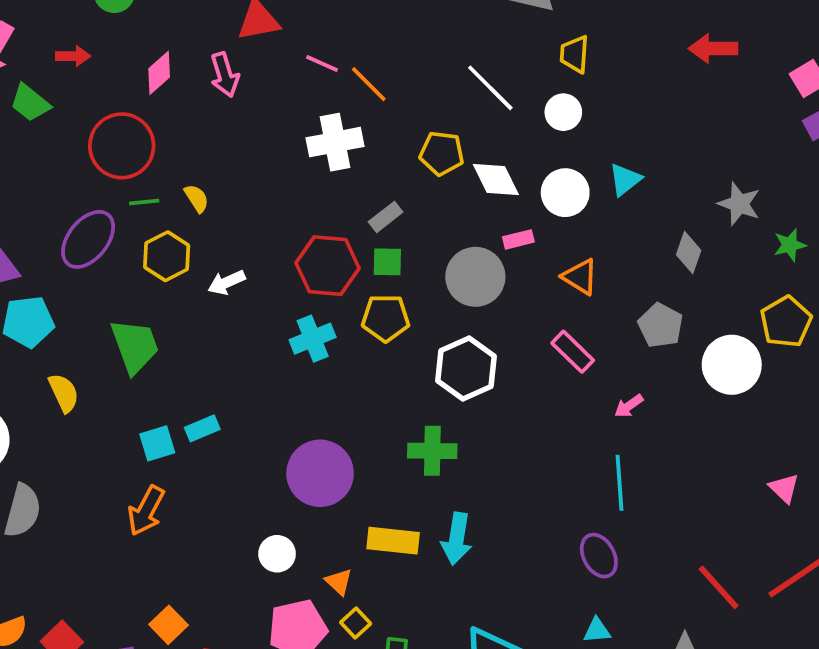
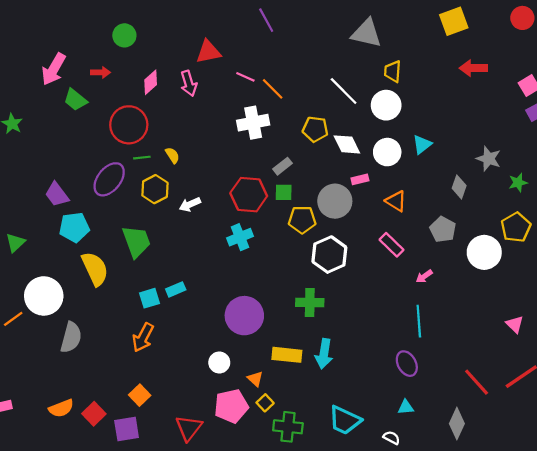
white circle: (563, 112) -> (386, 105), size x1.4
yellow pentagon: (386, 318) -> (302, 220), moved
yellow semicircle: (64, 393) -> (95, 269), size x1.5
orange square: (169, 625) -> (140, 395), moved

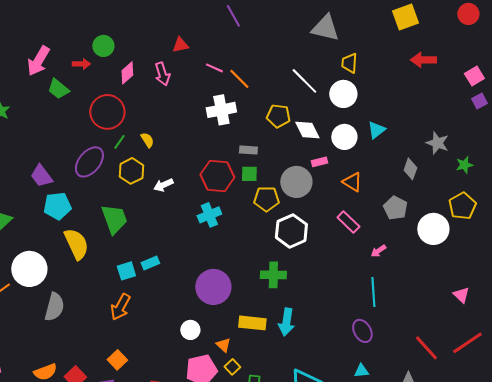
green circle: (124, 35) -> (103, 46), moved
red triangle: (208, 52) -> (180, 45), size x0.7
green line: (142, 158) -> (119, 142), turned -49
gray rectangle: (283, 166) -> (248, 150), turned 42

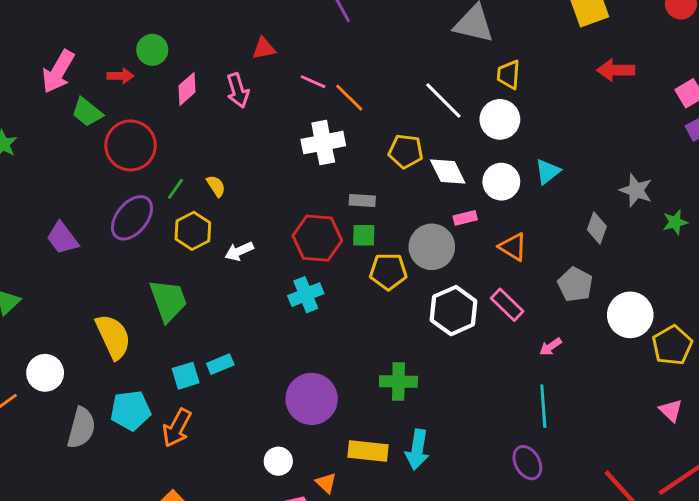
red circle: (107, 112) -> (131, 145), moved
cyan pentagon: (57, 206) -> (131, 410), moved
yellow pentagon: (462, 206) -> (672, 345), moved
white hexagon: (291, 231) -> (454, 311), moved
white circle: (29, 269) -> (45, 373), size x0.7

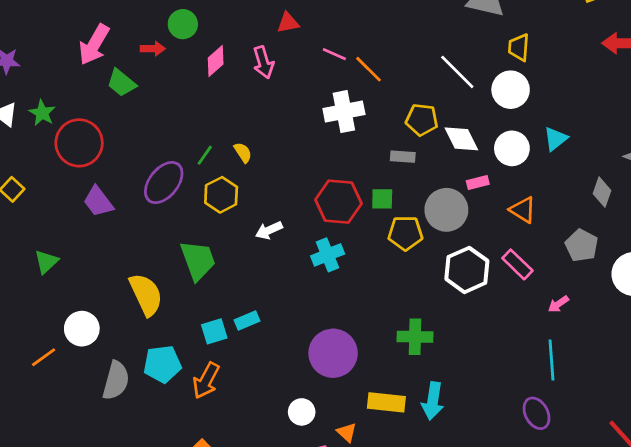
red circle: (131, 145) -> (79, 143), moved
gray rectangle: (362, 200) -> (403, 157), moved
white arrow: (239, 251) -> (269, 230), moved

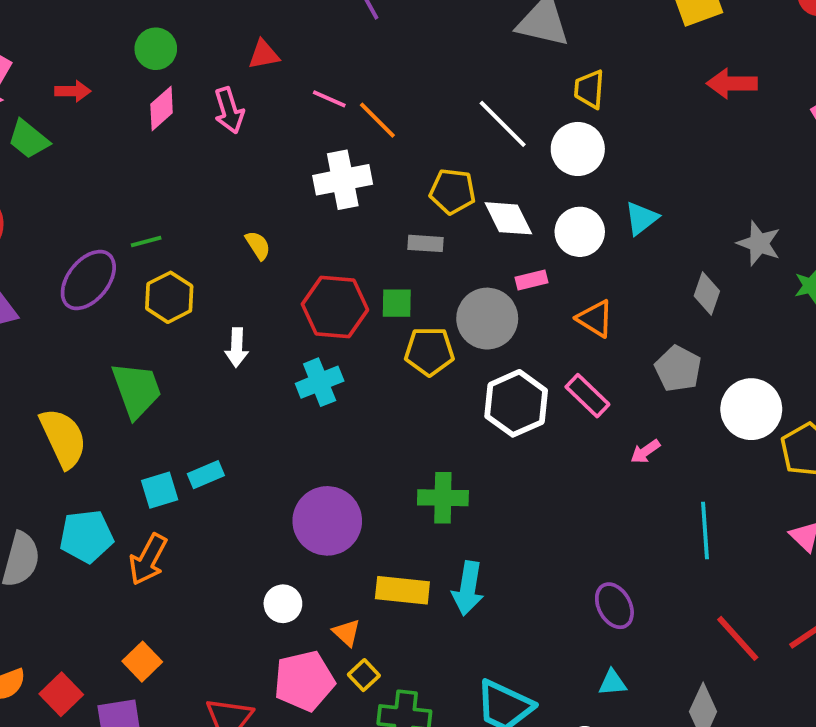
green circle: (183, 24) -> (156, 49), moved
yellow semicircle: (243, 152) -> (258, 245), moved
green line: (205, 155) -> (146, 241), turned 40
white arrow: (269, 230) -> (237, 347), turned -64
cyan line: (552, 360) -> (705, 531), moved

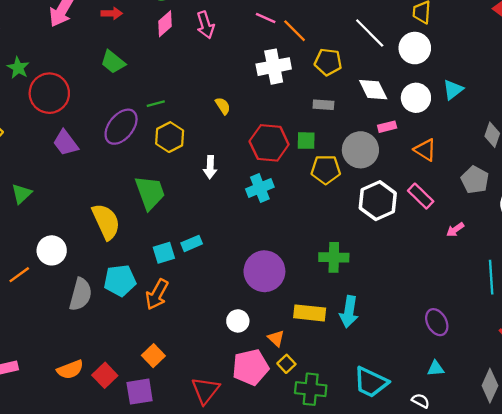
green trapezoid: (29, 139) -> (113, 62), moved
yellow pentagon: (453, 191) -> (328, 62), moved

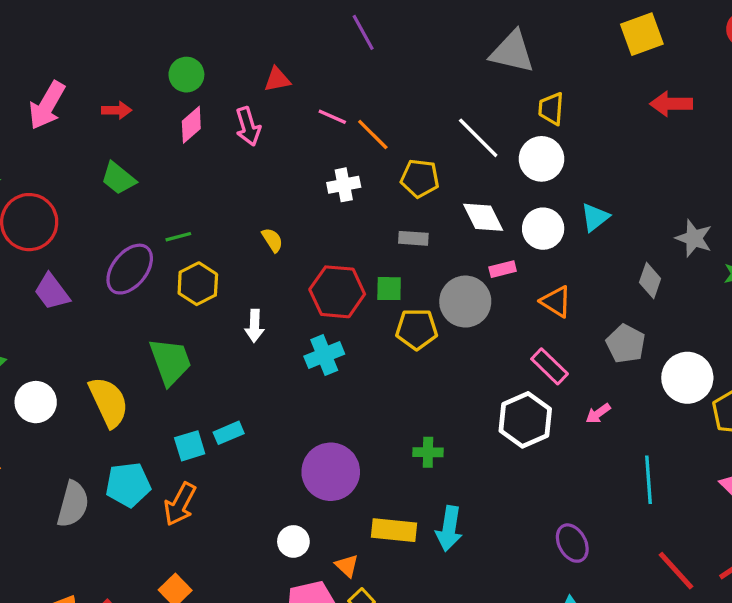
white cross: (274, 67) -> (344, 185), size x0.7
white hexagon: (378, 201) -> (525, 420), moved
white circle: (52, 250) -> (36, 402), moved
green cross: (334, 257) -> (428, 452), size x0.7

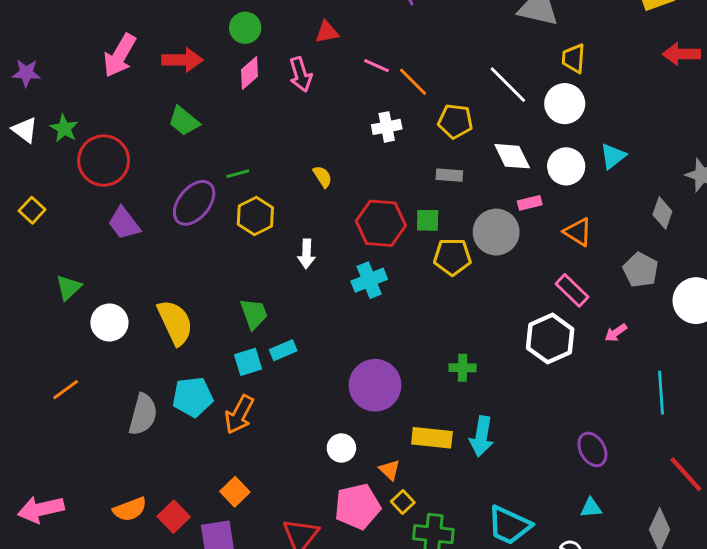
red arrow: (117, 110) -> (182, 60), size x1.5
green trapezoid: (170, 362) -> (254, 314), moved, size x0.7

